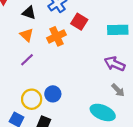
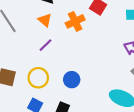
yellow circle: (32, 99) -> (38, 78), moved

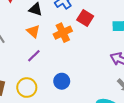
blue circle: (72, 80) -> (62, 81), moved

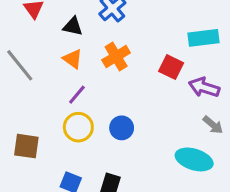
red square: (85, 18) -> (171, 67), moved
yellow circle: (27, 88) -> (78, 127), moved

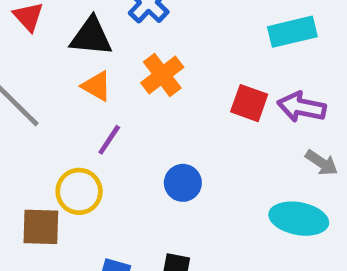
black triangle: (73, 26) -> (91, 37), size x1.4
red square: (171, 67) -> (249, 103), moved
yellow circle: (78, 127) -> (79, 191), moved

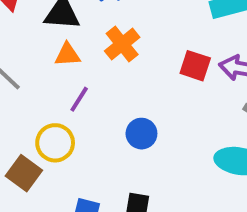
orange triangle: (96, 86) -> (67, 55), turned -32
brown square: (41, 227) -> (24, 173), turned 36

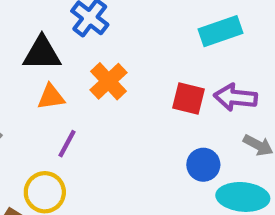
blue circle: (141, 134) -> (203, 165), moved

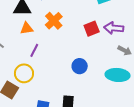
red square: (188, 98) -> (92, 29), turned -35
blue circle: (203, 165) -> (80, 66), moved

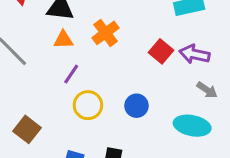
red square: (92, 29) -> (161, 51), turned -35
yellow circle: (24, 73) -> (88, 105), moved

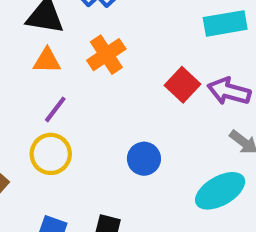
yellow circle: (88, 105) -> (51, 154), moved
cyan ellipse: (192, 126) -> (220, 191), turned -44

